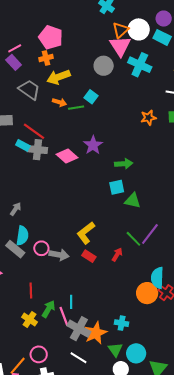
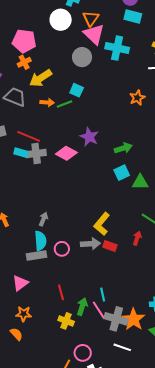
white circle: (139, 29) -> (61, 20), moved
gray arrow: (16, 209) -> (43, 219), moved
gray rectangle: (15, 249) -> (37, 255), turned -36
gray arrow: (59, 255) -> (90, 244), moved

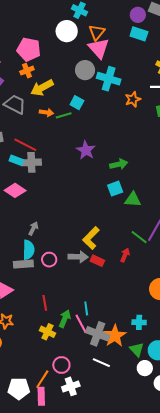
cyan cross: (117, 48) -> (109, 79), moved
orange star: (137, 98) -> (133, 99), moved
pink diamond: (66, 153) -> (15, 190), moved

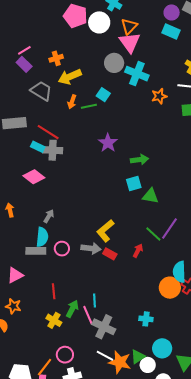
pink pentagon: (29, 49) -> (75, 16), moved
orange arrow: (46, 112) -> (72, 102), turned 96
orange star: (115, 336) -> (120, 362), moved, turned -30
green triangle: (137, 350) -> (138, 357), moved, turned 35

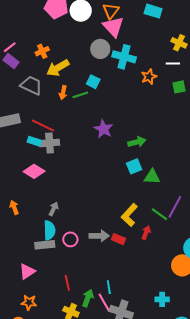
yellow L-shape: (105, 231) -> (129, 215), moved

